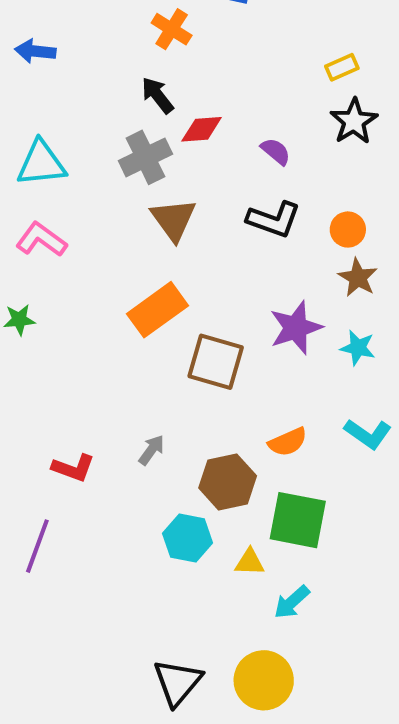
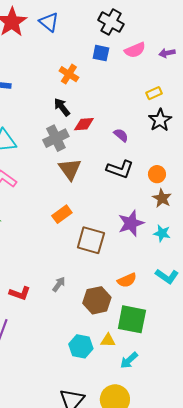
orange rectangle: (158, 310) -> (62, 214), size x0.7
cyan hexagon: (188, 538) -> (81, 346), moved

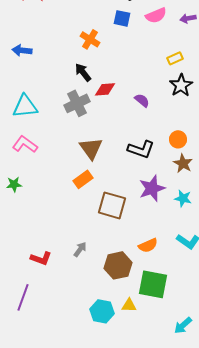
brown triangle: (70, 169) -> (91, 148), moved
black L-shape: (120, 169) -> (141, 149), moved
cyan arrow: (129, 360) -> (183, 325), moved

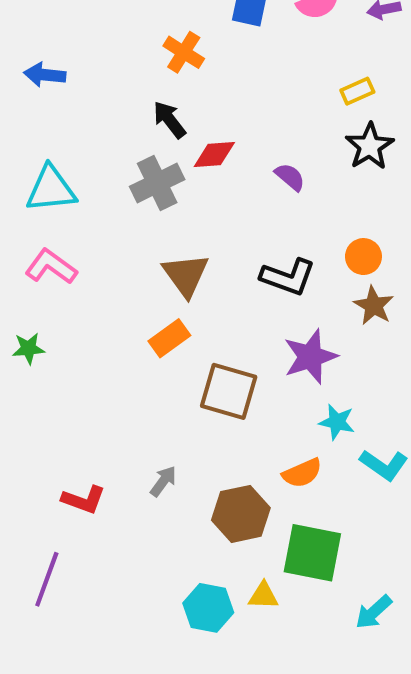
cyan star: (183, 198) -> (337, 422), moved
cyan arrow: (183, 325) -> (374, 612), moved

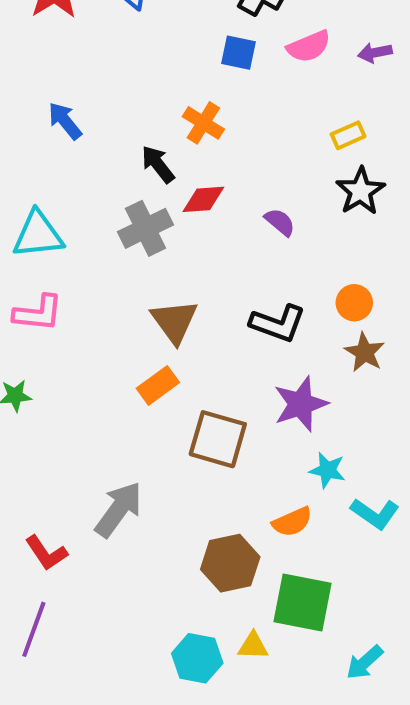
orange cross: (184, 52) -> (203, 123), moved
blue arrow: (45, 75) -> (65, 121), moved, turned 45
pink L-shape: (51, 267) -> (38, 313), turned 150
gray arrow: (163, 481) -> (119, 509), moved, size x1.8
red L-shape: (84, 500) -> (46, 553), moved, turned 36

